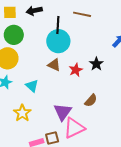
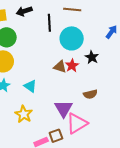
cyan circle: (58, 41) -> (72, 38), moved
brown triangle: (54, 65) -> (60, 67), moved
brown semicircle: (91, 101) -> (90, 94), turned 40

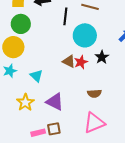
purple triangle: (64, 109) -> (55, 102), moved, turned -42
pink triangle: (77, 123) -> (94, 123), moved

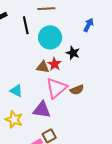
pink triangle: (94, 123) -> (56, 88), moved

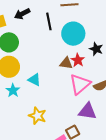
cyan triangle: (16, 91) -> (34, 80), moved
purple triangle: (42, 110) -> (87, 111), moved

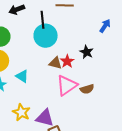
cyan circle: (73, 34) -> (46, 36), moved
purple triangle: (87, 111) -> (45, 118), moved

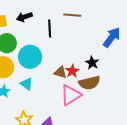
blue arrow: (105, 26) -> (112, 37), size x1.5
cyan circle: (46, 36) -> (30, 57), moved
brown semicircle: (87, 89) -> (89, 83), moved, size x1.5

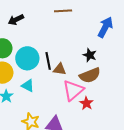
black line: (50, 28) -> (48, 61), moved
red star: (72, 71) -> (86, 103), moved

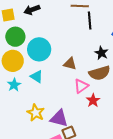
black line: (48, 61) -> (90, 21), moved
pink triangle: (73, 90) -> (81, 86), size x0.7

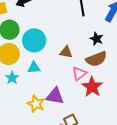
cyan triangle: (37, 77) -> (34, 68), turned -32
red star: (93, 100) -> (92, 87), size x1.5
purple triangle: (59, 118) -> (55, 96), moved

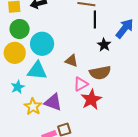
black star: (97, 39) -> (104, 45), moved
cyan triangle: (34, 68) -> (37, 71), size x1.5
cyan star: (12, 78) -> (18, 87), moved

